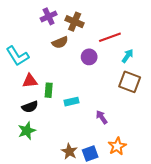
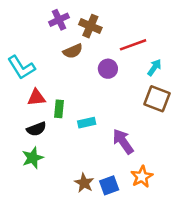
purple arrow: (102, 117) -> (123, 142), size x1.5

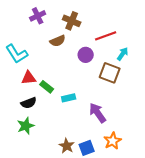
purple cross: (59, 20) -> (38, 16), moved
brown square: (157, 99) -> (110, 73), moved
green rectangle: (59, 109) -> (47, 87), turned -56

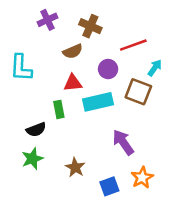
cyan L-shape: (17, 54) -> (21, 68), turned 35
red triangle: (29, 78) -> (73, 83), moved
green rectangle: (47, 87) -> (59, 109), turned 40
cyan rectangle: (69, 98) -> (98, 102), moved, size x1.6
brown star: (67, 146) -> (75, 167), moved

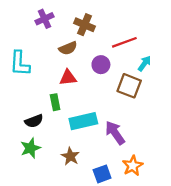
cyan rectangle: (98, 102) -> (83, 121), moved

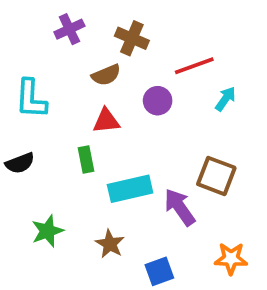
brown square: (129, 86) -> (216, 176), moved
black semicircle: (34, 121) -> (20, 163), moved
orange star: (133, 166) -> (231, 259), moved, turned 30

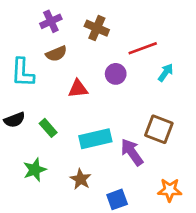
brown semicircle: (106, 75) -> (56, 54), moved
green rectangle: (86, 159) -> (48, 128), moved, turned -30

